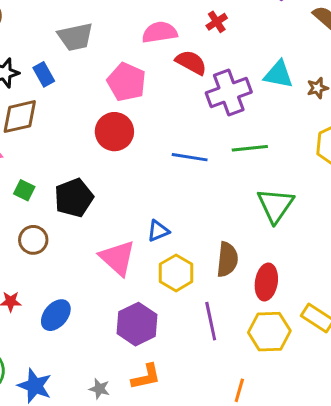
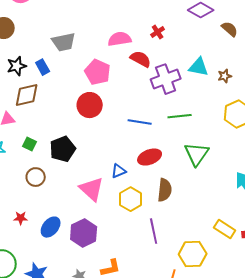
red ellipse: (266, 282) -> (150, 157), moved, turned 60
purple hexagon: (137, 324) -> (84, 233), moved
yellow hexagon: (269, 332) -> (193, 254), moved

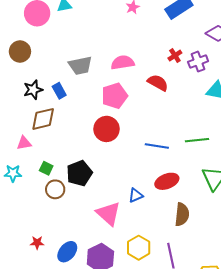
pink semicircle: (120, 39) -> (123, 63), moved
pink pentagon: (98, 72) -> (115, 96), turned 30
purple cross: (166, 79) -> (198, 62), moved, size x0.7
brown circle: (36, 177) -> (55, 189), moved
yellow hexagon: (131, 199) -> (139, 248), moved

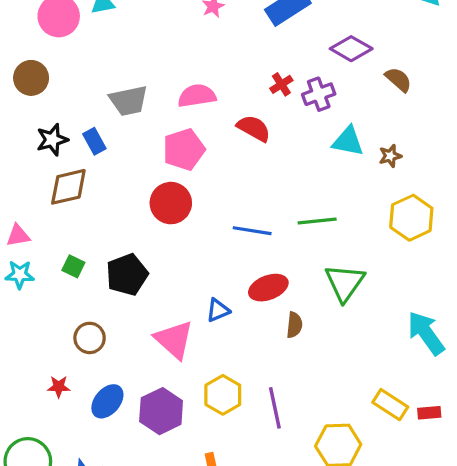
pink triangle: (24, 143) -> (18, 236), moved
brown circle: (55, 189) -> (90, 338), moved
brown semicircle: (182, 214) -> (294, 325), moved, size x0.7

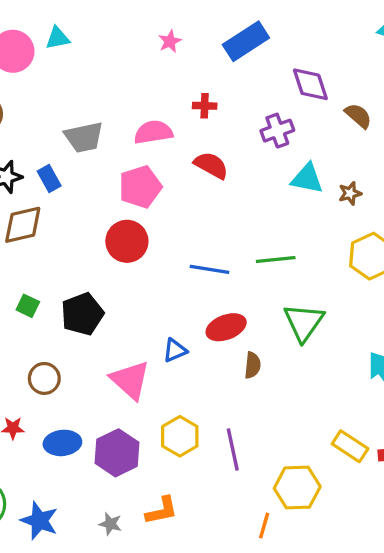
purple diamond: (351, 49) -> (310, 84), turned 42
red cross: (281, 84) -> (205, 106), moved, turned 35
blue ellipse: (107, 401) -> (62, 443), turned 44

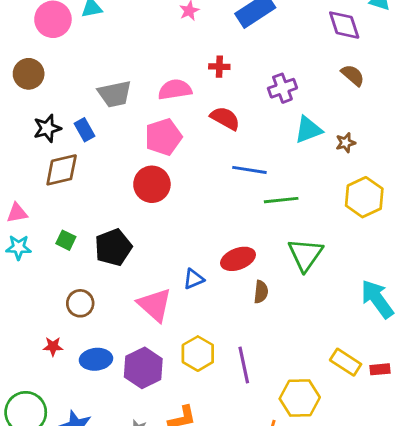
purple diamond: (310, 84) -> (344, 25), moved
cyan triangle: (307, 178) -> (308, 130), turned -32
blue line: (210, 269) -> (249, 170), moved

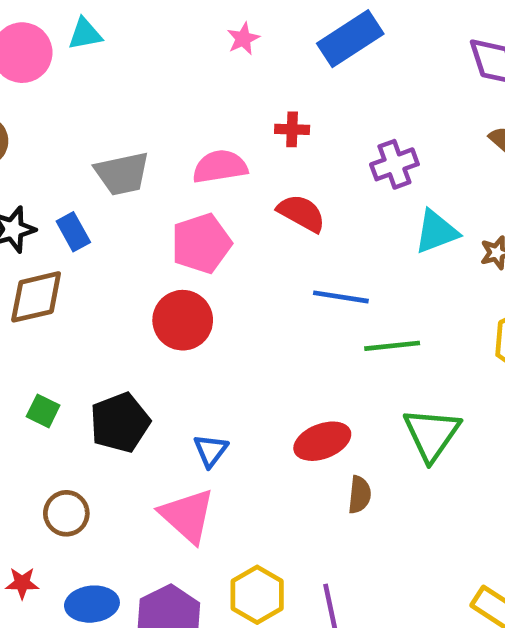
blue triangle: (194, 279) -> (211, 450), moved, turned -30

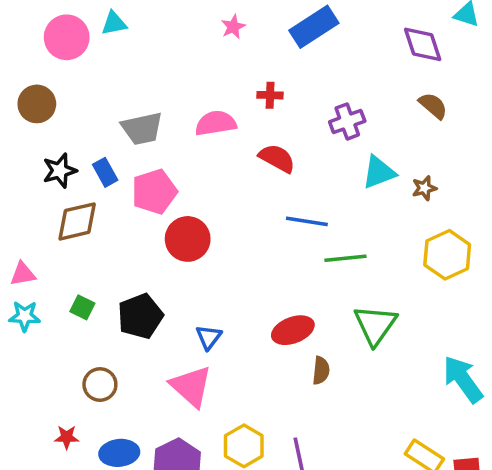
pink pentagon: (201, 243) -> (154, 192), moved

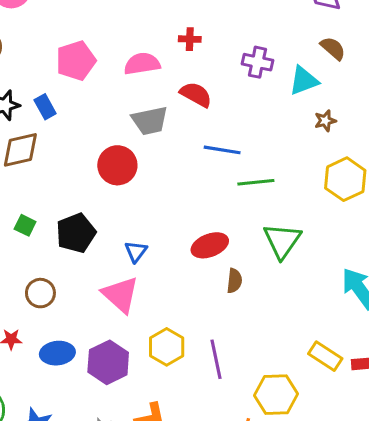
purple cross: (347, 121) -> (257, 62), turned 32
gray trapezoid: (142, 128) -> (150, 121), moved
cyan triangle: (379, 172) -> (304, 81), moved
pink pentagon: (154, 192) -> (76, 61), moved

